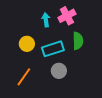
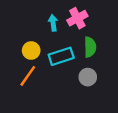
gray circle: (59, 71) -> (88, 77), moved
orange line: (24, 77) -> (28, 76), moved

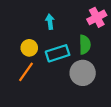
pink cross: (77, 18) -> (97, 17), moved
gray circle: (88, 77) -> (83, 73), size x1.5

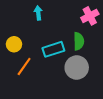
cyan arrow: (50, 22) -> (38, 13), moved
yellow circle: (29, 48) -> (14, 44), moved

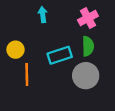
pink cross: (90, 16) -> (88, 18), moved
orange line: (24, 66) -> (27, 75), turned -36

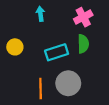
orange line: (27, 75) -> (41, 89), moved
gray circle: (86, 76) -> (68, 83), moved

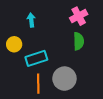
cyan arrow: (41, 14) -> (31, 20), moved
cyan rectangle: (57, 52) -> (36, 58), moved

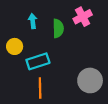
green semicircle: (79, 41) -> (58, 28), moved
gray circle: (64, 79) -> (90, 80), moved

